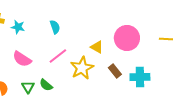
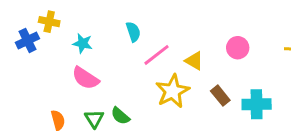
cyan star: (18, 27) -> (83, 43), moved
pink circle: (127, 38) -> (238, 48), size x0.6
pink line: (58, 56) -> (156, 55), moved

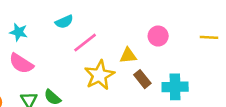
cyan semicircle: (133, 32) -> (64, 22), turned 84
yellow triangle: (194, 61) -> (128, 56), moved, turned -36

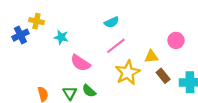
cyan semicircle: (64, 22) -> (112, 22), moved
pink semicircle: (21, 63) -> (80, 63), moved

